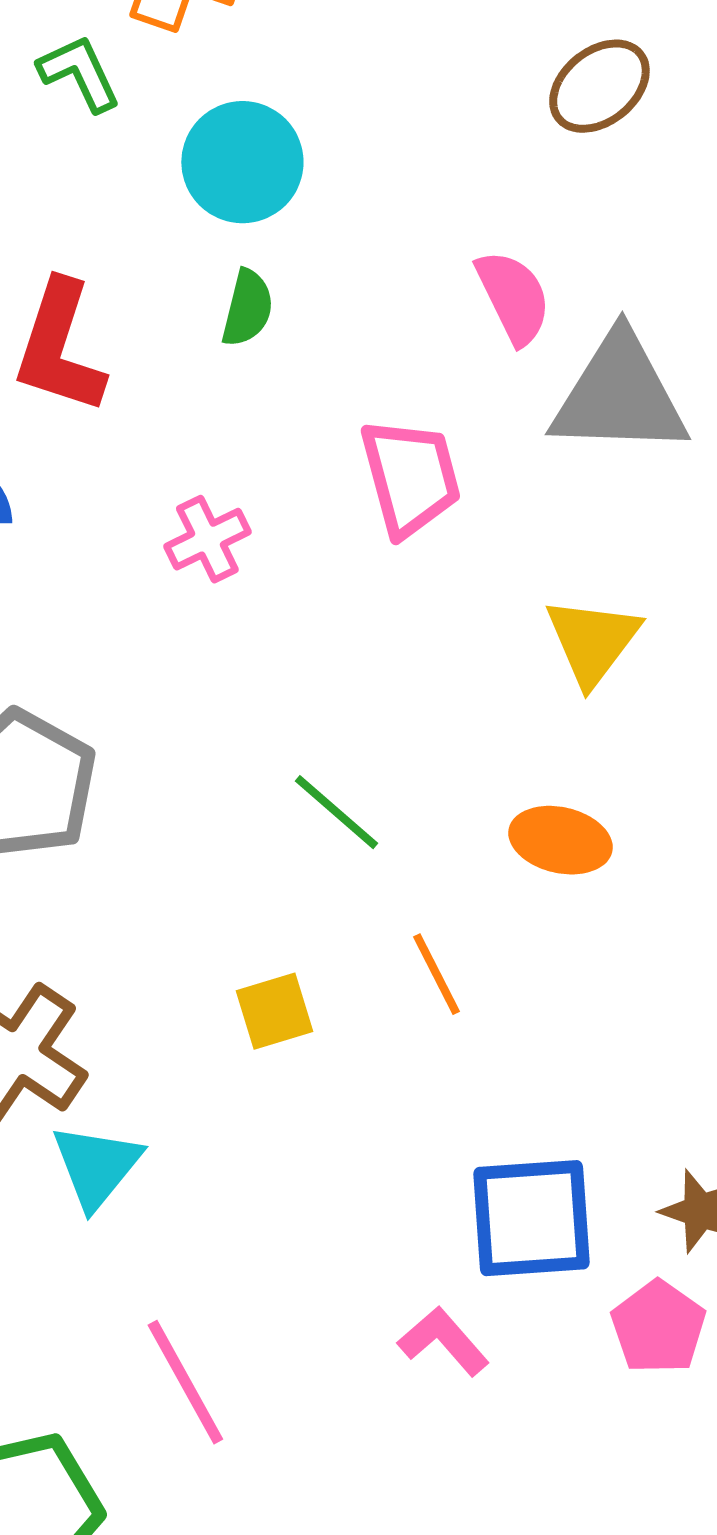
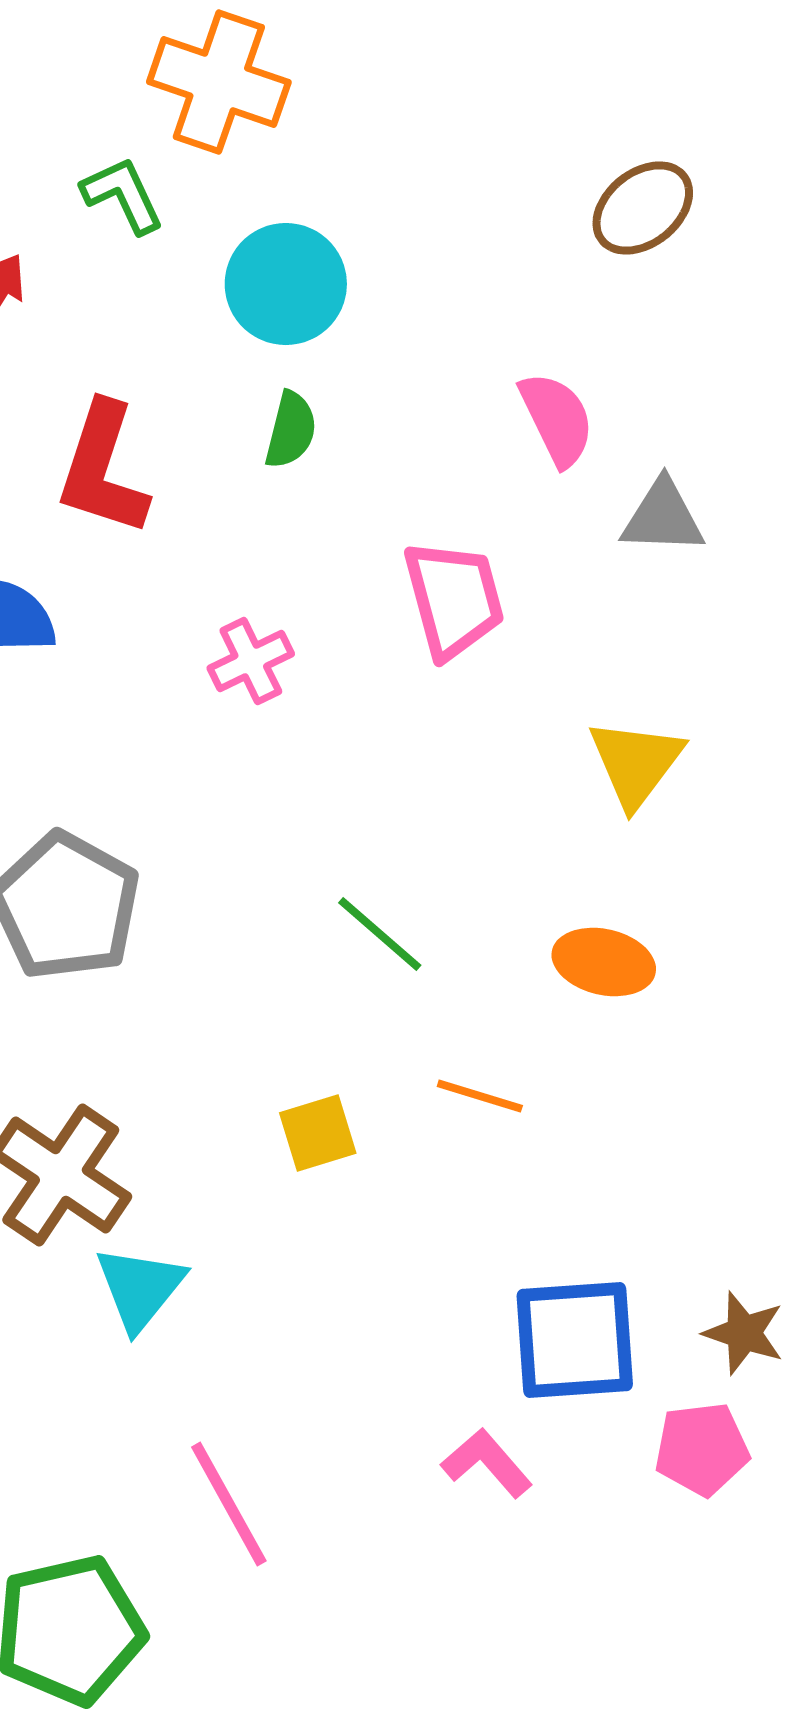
gray triangle: (619, 395) -> (663, 517), size x0.6
orange line: (436, 974) -> (480, 1096), turned -46
pink pentagon: (658, 1327) -> (702, 1449), turned 30

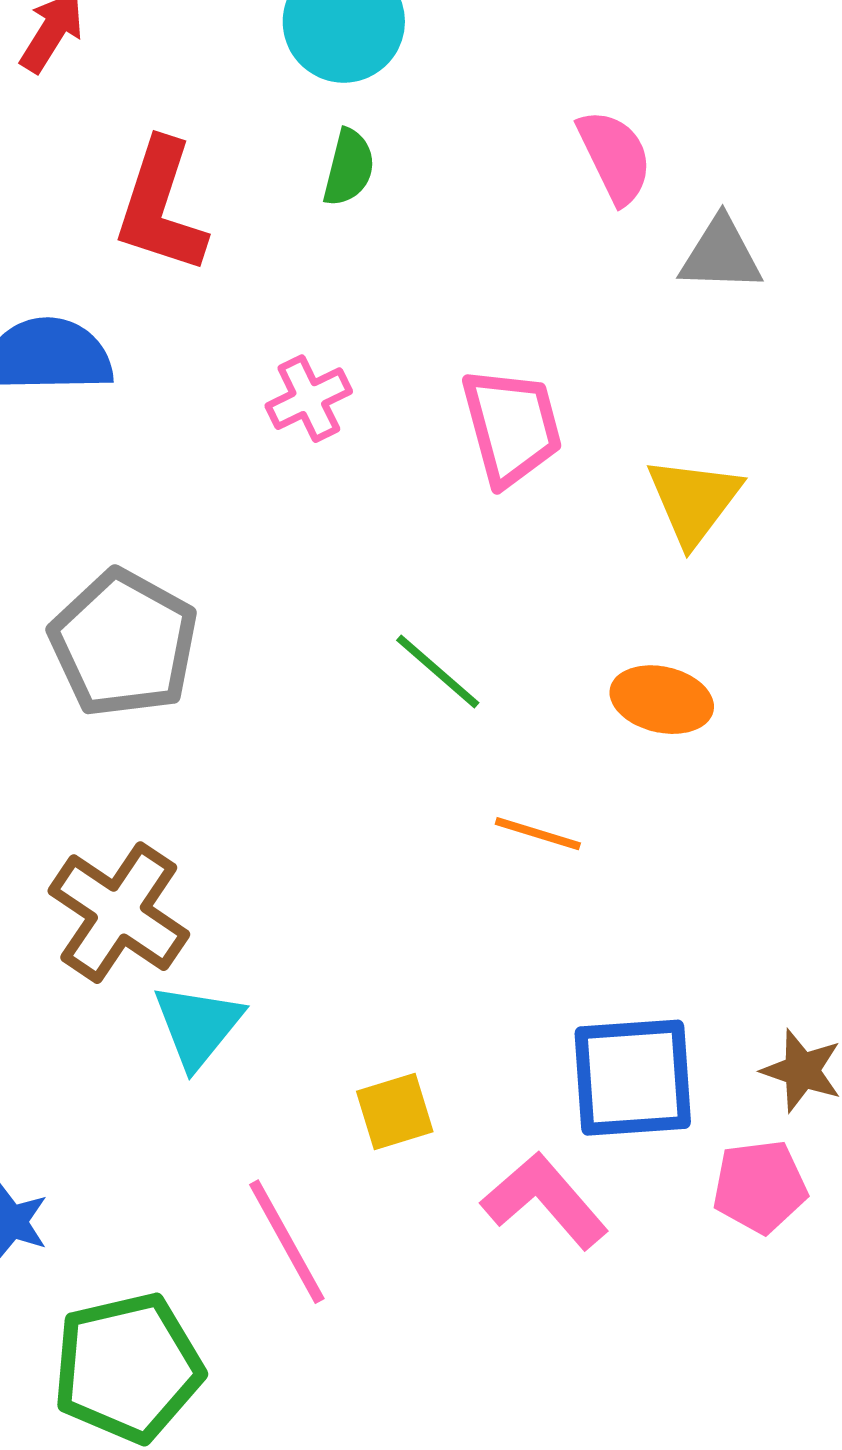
pink trapezoid: (454, 599) -> (512, 427), moved
yellow square: (318, 1133) -> (395, 1112), moved
pink L-shape: (487, 1463) -> (545, 1201), size x1.4

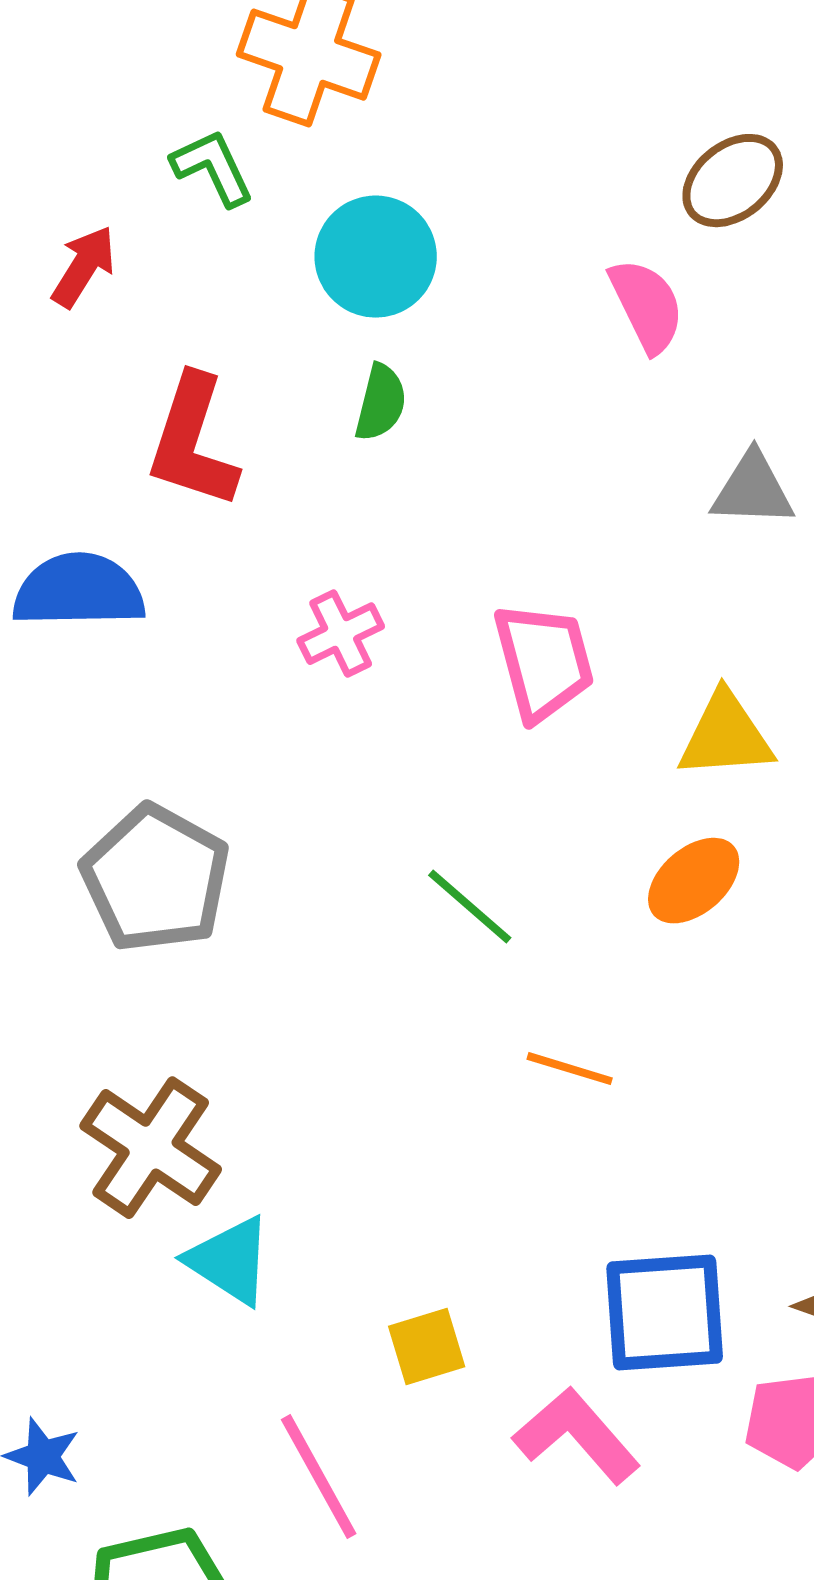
pink semicircle: (615, 157) -> (647, 306), moved
yellow triangle: (694, 501) -> (726, 736), turned 49
orange ellipse: (662, 700) -> (694, 881), moved, turned -54
cyan triangle: (198, 1026) -> (230, 1261), turned -36

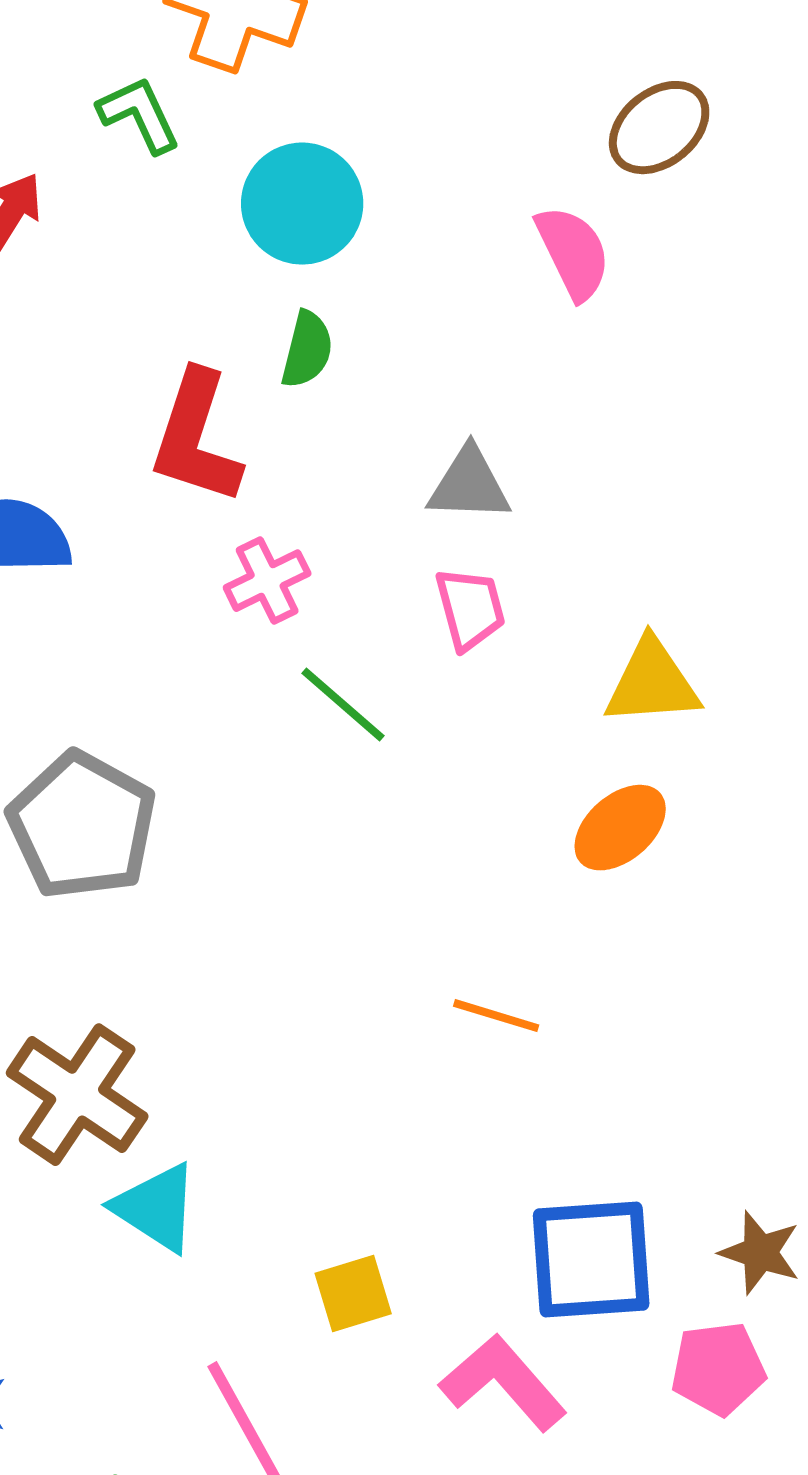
red L-shape: (193, 442) -> (196, 438), moved
gray triangle: (753, 490) -> (469, 485), moved
pink trapezoid: (544, 662) -> (470, 609), size x0.7
green line: (470, 907) -> (343, 705), moved

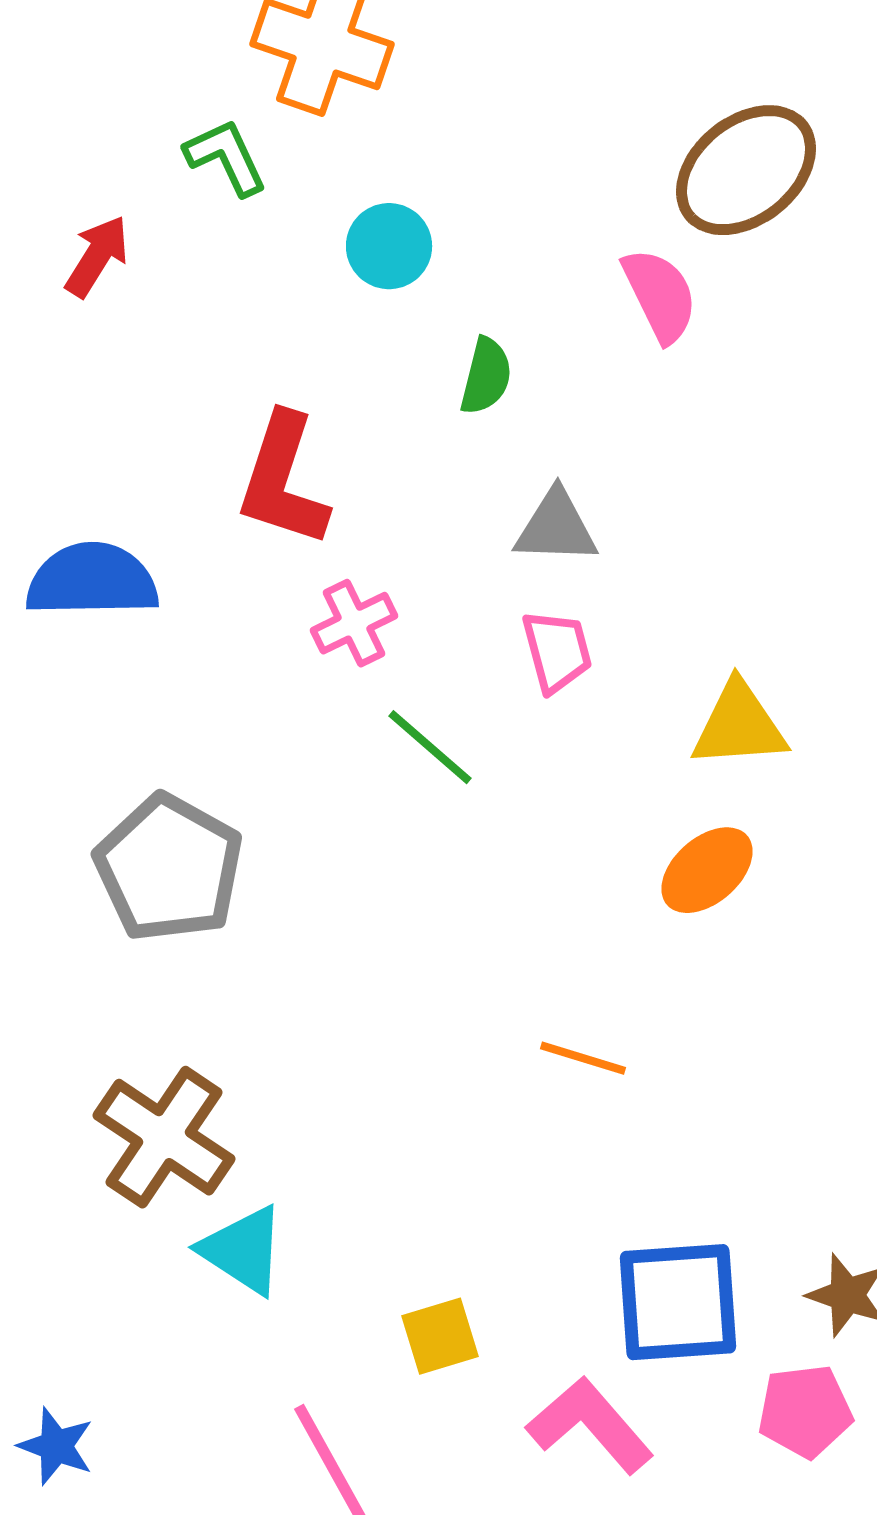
brown ellipse: (659, 128) -> (746, 170), size x1.4
cyan circle: (302, 204) -> (389, 246), size x0.7
green semicircle: (307, 350) -> (486, 376), moved

